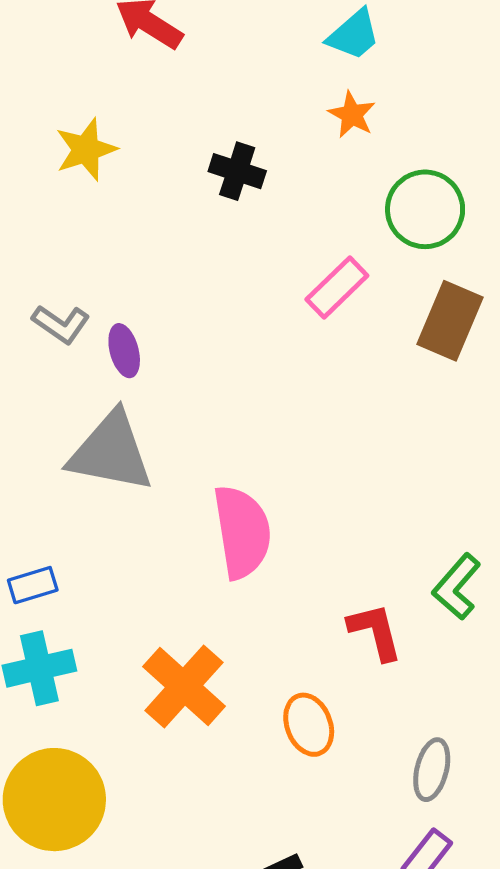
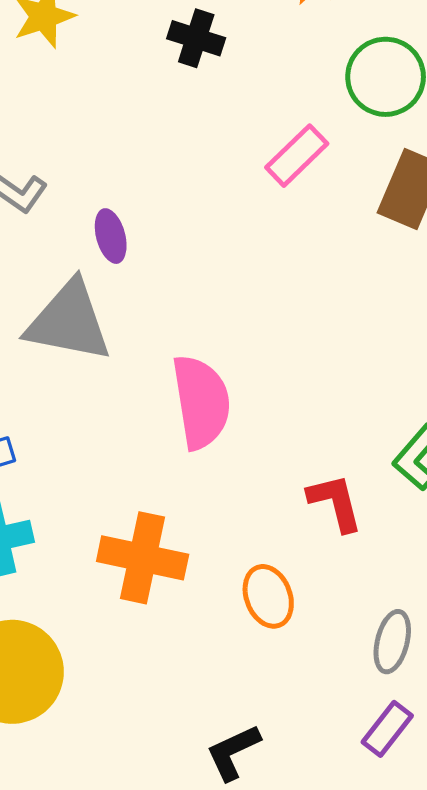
purple ellipse: (124, 351) -> (111, 236), moved
orange cross: (184, 686) -> (143, 558), turned -30

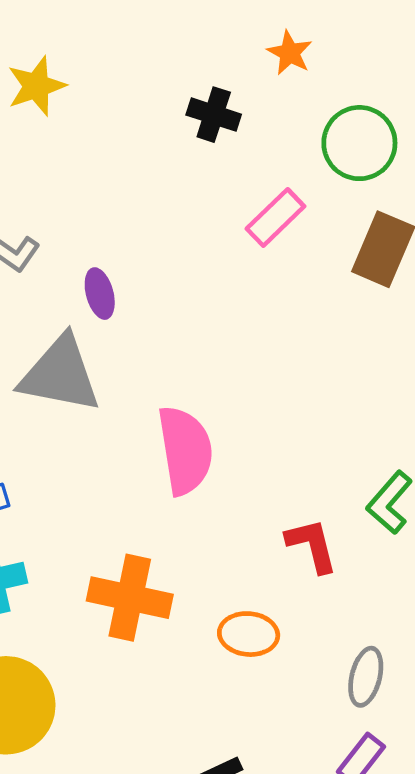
black cross: (196, 38) -> (214, 115), moved
orange ellipse: (268, 596) -> (249, 634), turned -64

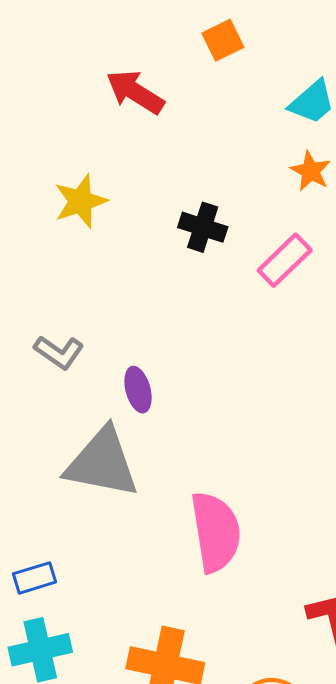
black cross: (214, 115) -> (203, 227), moved
pink rectangle: (275, 218) -> (285, 260), moved

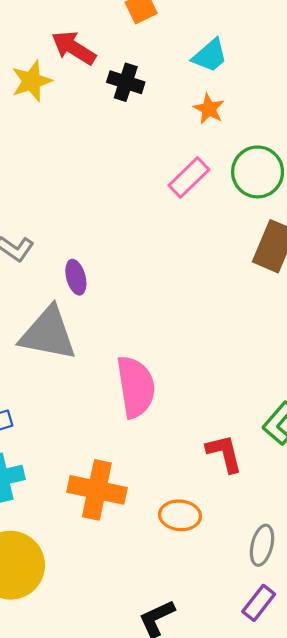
yellow star: (81, 201) -> (32, 81), moved
black cross: (203, 227) -> (126, 82), moved

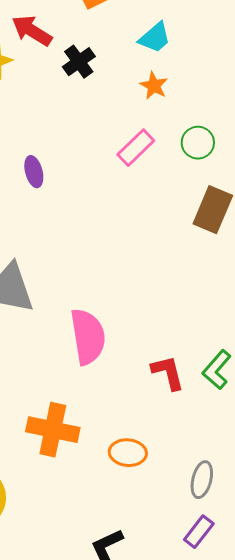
black cross: (126, 82) -> (79, 62), turned 36
green circle: (258, 172) -> (198, 143), size x0.7
purple ellipse: (76, 277) -> (34, 172), moved
red L-shape: (224, 453) -> (168, 373), moved

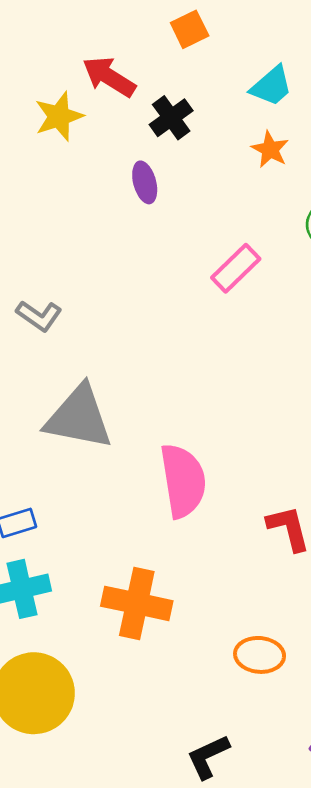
pink rectangle: (136, 148) -> (236, 268), moved
purple ellipse: (34, 172) -> (145, 182), moved
orange ellipse: (128, 453) -> (260, 655), moved

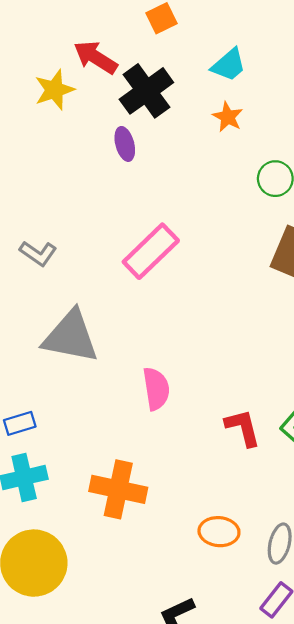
black cross: (171, 118) -> (146, 91), size x1.5
pink rectangle: (236, 268) -> (151, 251), moved, size x1.4
pink semicircle: (183, 481) -> (156, 389), size x0.7

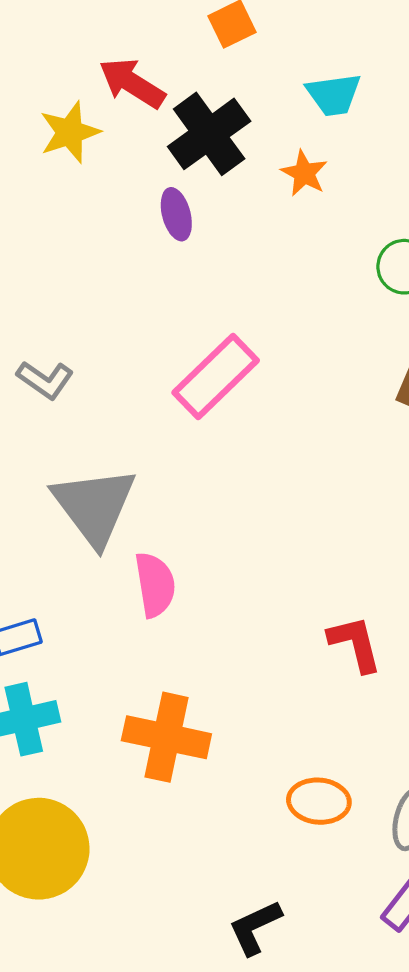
cyan trapezoid: (229, 65) -> (334, 95), turned 33
orange star: (228, 117) -> (304, 173), moved
gray triangle: (71, 337) -> (94, 506), turned 42
pink semicircle: (156, 389) -> (155, 585), moved

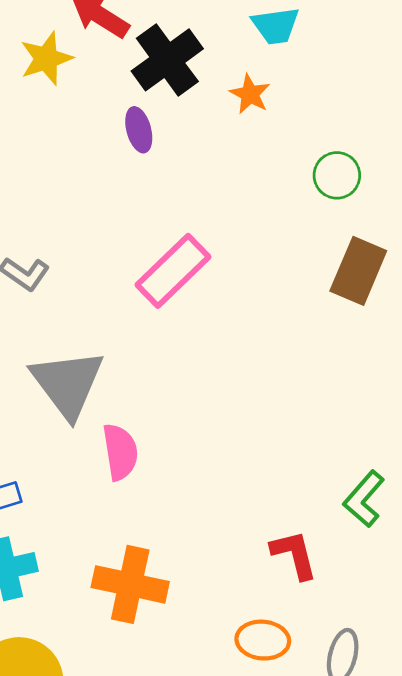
red L-shape: (355, 644) -> (294, 555), moved

